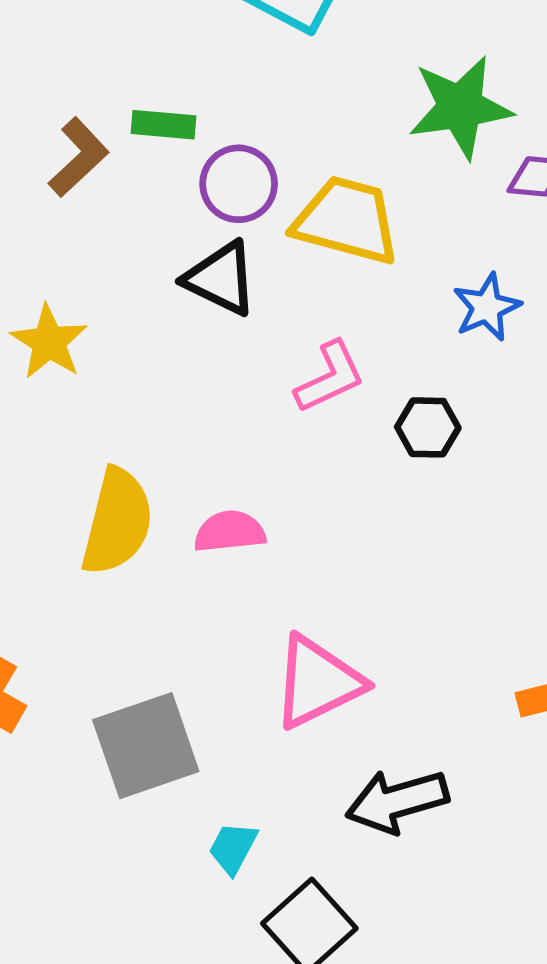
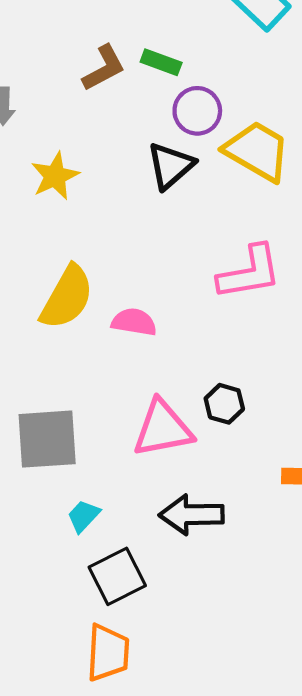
black triangle: (221, 278) -> (171, 166), turned 38
pink L-shape: (330, 377) -> (249, 272), moved, size x1.4
black hexagon: (428, 427) -> (224, 404), moved

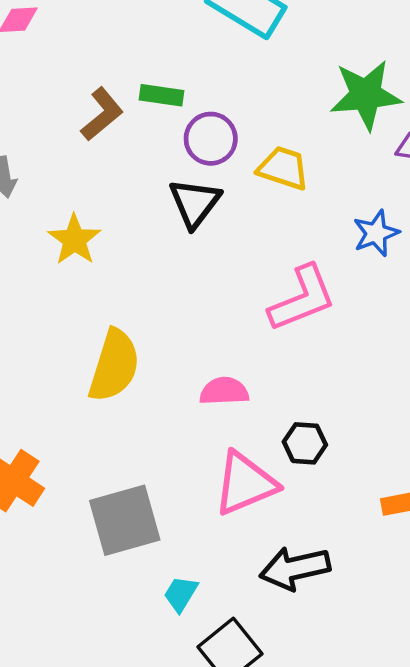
yellow trapezoid: (257, 151) -> (283, 168), size x0.7
pink semicircle: (134, 322) -> (224, 391), moved

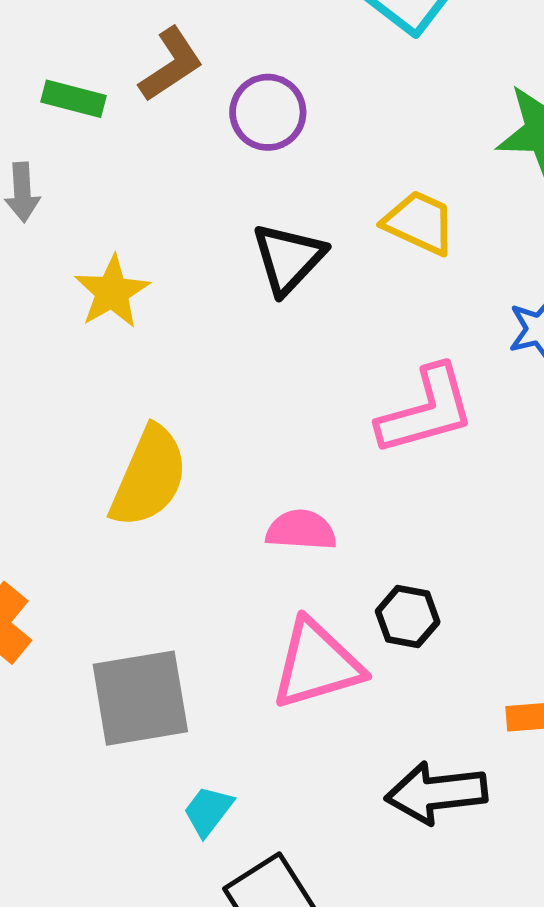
green rectangle: (162, 95) -> (73, 99), moved
brown L-shape: (102, 114) -> (171, 64), moved
purple circle: (211, 139) -> (268, 112), moved
black arrow: (295, 568) -> (436, 793), moved

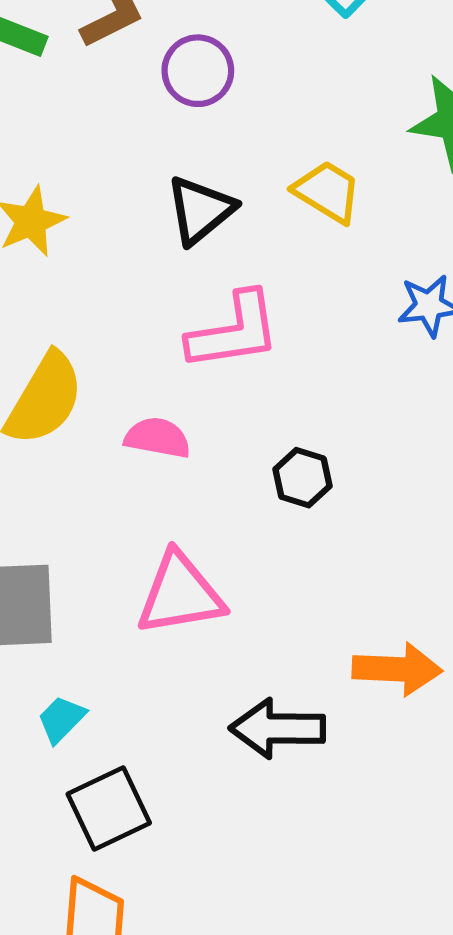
pink L-shape: (426, 410) -> (234, 331), moved
pink semicircle: (301, 530) -> (158, 438), moved
black hexagon: (408, 617) -> (302, 478), moved

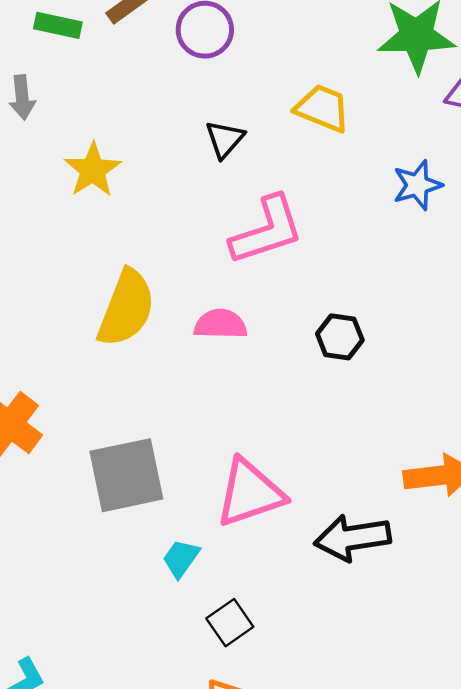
black triangle: (200, 210) -> (225, 139), size x0.7
pink triangle: (180, 594) -> (250, 493), moved
black square: (109, 809) -> (230, 623), size x0.7

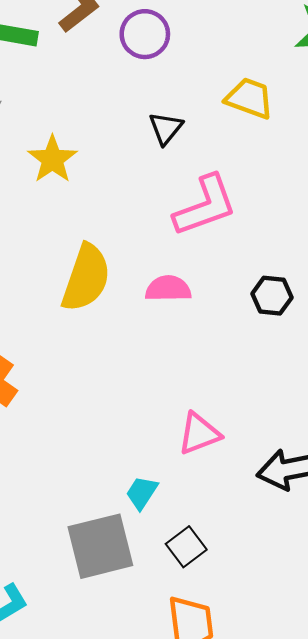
gray square: (126, 475) -> (100, 546), moved
pink triangle: (250, 493) -> (199, 434), size x0.7

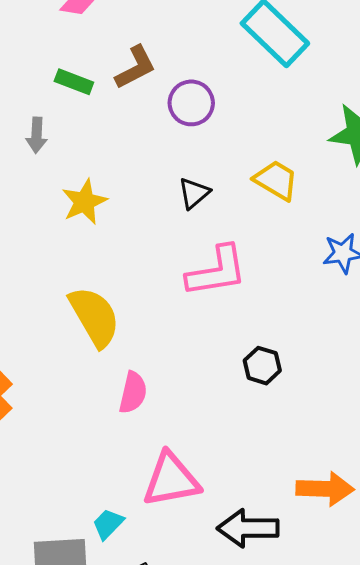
yellow semicircle: (86, 278) -> (94, 317), turned -60
pink semicircle: (168, 289) -> (133, 393), moved, turned 93
pink triangle: (199, 434) -> (171, 480), size x1.4

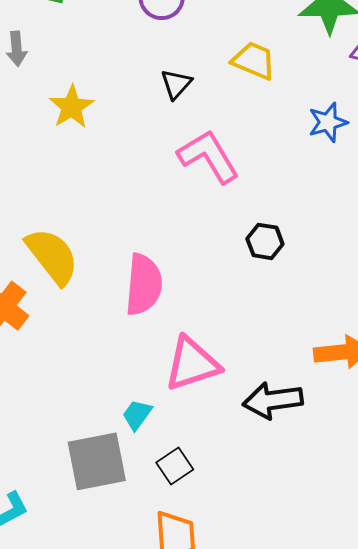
pink L-shape: (217, 271) -> (208, 156), turned -104
yellow semicircle: (94, 317) -> (52, 256), moved
pink semicircle: (133, 393) -> (144, 285), size x1.5

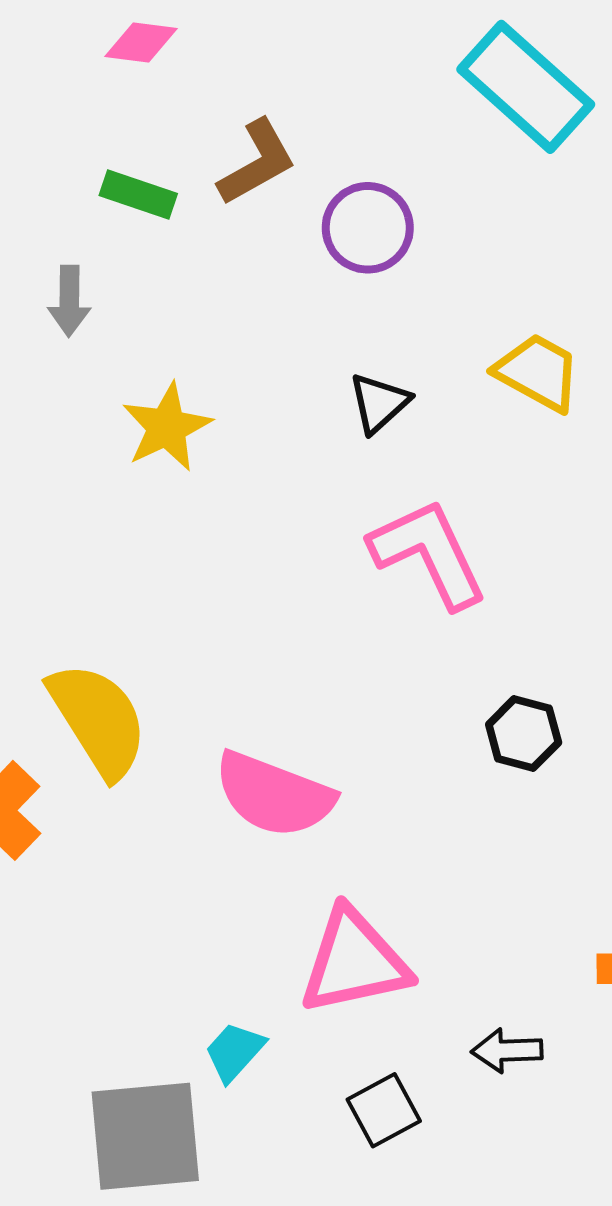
pink semicircle: (144, 285) -> (274, 795), turned 100
black arrow: (273, 400) -> (507, 1051), size x0.6
black square: (175, 466) -> (384, 1110), moved

